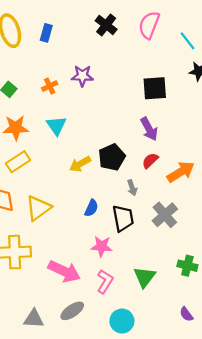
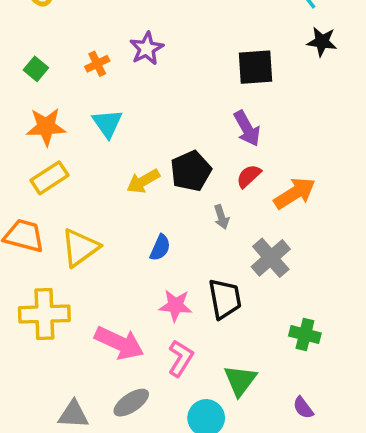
purple star: (82, 76) -> (147, 48), turned -30
black trapezoid: (123, 218) -> (225, 299), moved
green triangle: (145, 277) -> (240, 380), moved

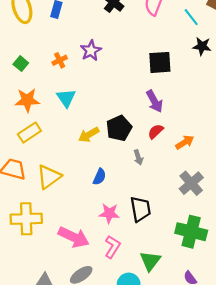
orange arrow: (295, 193) -> (185, 142), size x0.7
gray cross: (271, 258) -> (191, 183), moved
green cross: (305, 334) -> (191, 232), size x1.6

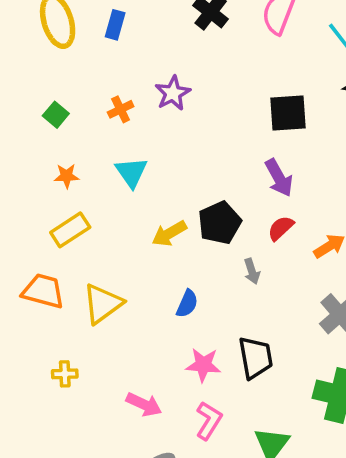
orange star: (27, 100) -> (67, 176), size x0.6
yellow cross: (26, 219) -> (65, 374), size x0.5
pink arrow: (74, 237) -> (144, 404), size x0.7

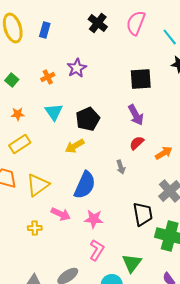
black pentagon: (220, 223) -> (88, 119), moved
blue semicircle: (187, 304) -> (85, 185), size x1.8
black trapezoid: (256, 358) -> (143, 214), moved
yellow cross: (65, 374) -> (35, 228), moved
pink arrow: (144, 404) -> (61, 214), moved

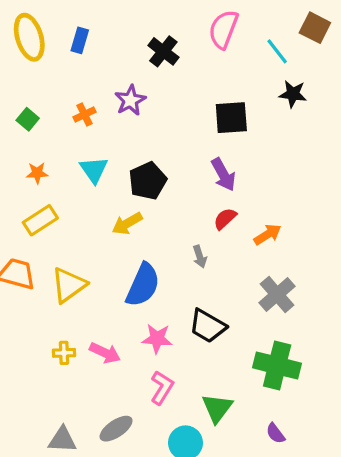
black cross: (98, 23) -> (163, 51), moved
pink arrow: (61, 214) -> (105, 353), moved
black trapezoid: (143, 214) -> (208, 326), moved, turned 130

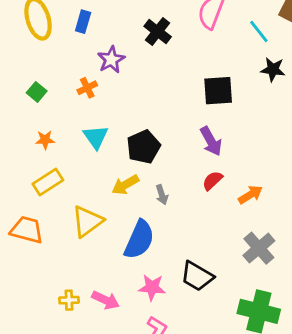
purple star: (130, 100) -> (111, 60), moved
gray arrow: (200, 257) -> (162, 195), moved
yellow triangle: (69, 285) -> (87, 221), moved

